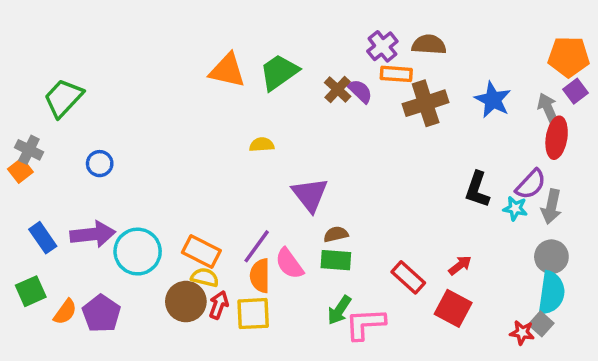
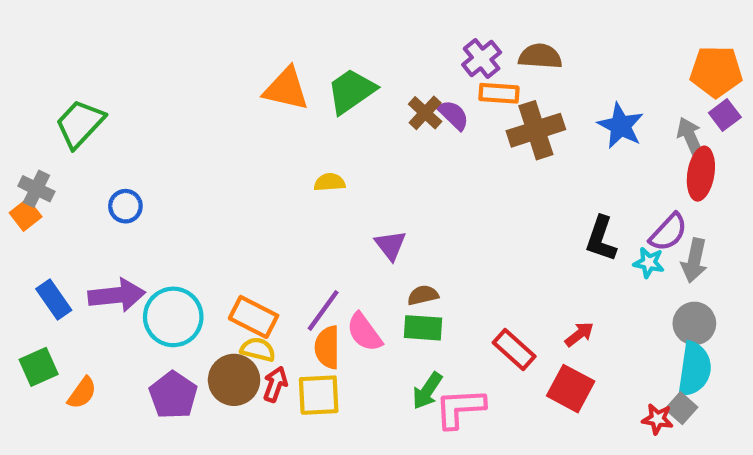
purple triangle: (310, 195) -> (390, 245), size x0.7
purple pentagon: (101, 314) -> (173, 395), moved

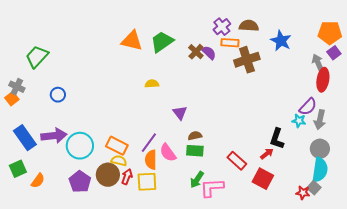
blue star: (621, 126) -> (281, 41), moved
black L-shape: (601, 239) -> (277, 139), moved
blue rectangle: (54, 300) -> (25, 138), size x1.4

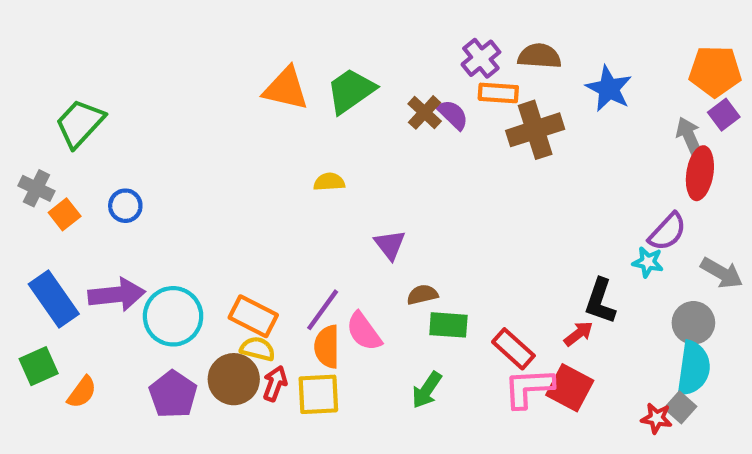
orange square: (12, 99) -> (65, 214), moved
gray arrow: (320, 120) -> (722, 273), moved, turned -72
green rectangle: (195, 151) -> (448, 325), moved
pink L-shape: (212, 188) -> (529, 388), moved

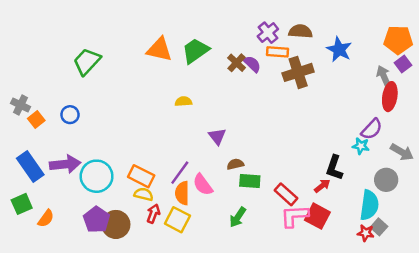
green trapezoid: (80, 123) -> (87, 62), moved
cyan semicircle: (693, 368) -> (369, 205), moved
brown circle: (234, 379) -> (116, 224), moved
yellow square: (318, 394) -> (177, 220), turned 30

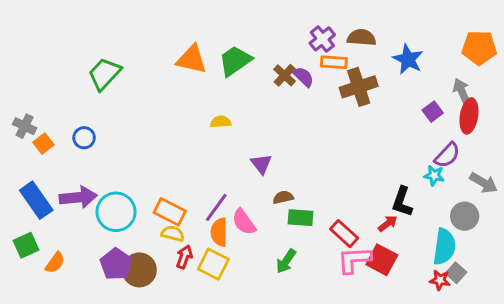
purple square: (403, 64) -> (433, 112), moved

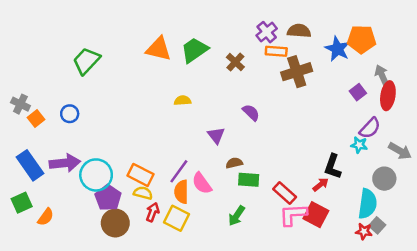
orange pentagon: (479, 48) -> (361, 39), moved
purple semicircle: (303, 77) -> (251, 113), moved
purple pentagon: (116, 264) -> (108, 198), moved

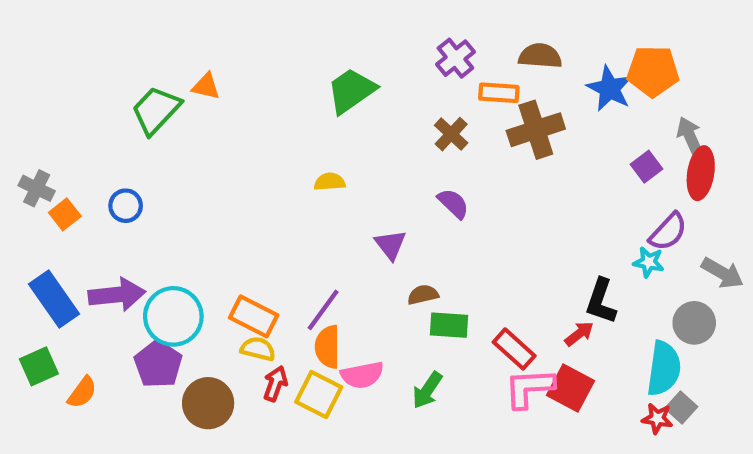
purple cross: (267, 32) -> (455, 58), moved
orange triangle: (159, 49) -> (206, 86), moved, size x0.6
brown cross: (235, 62) -> (451, 134), moved
pink semicircle: (202, 183) -> (362, 375), moved, turned -65
purple pentagon: (108, 198) -> (158, 364), moved

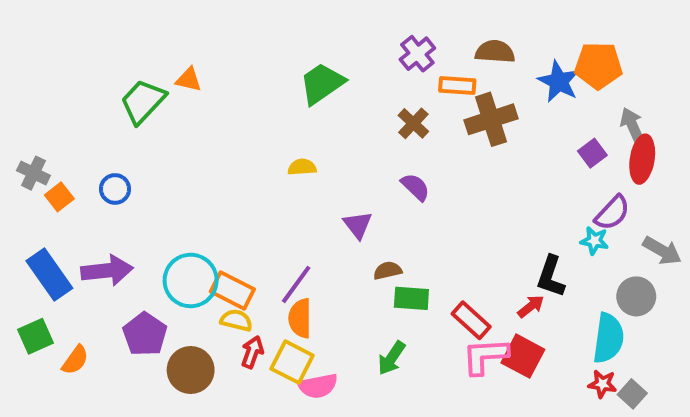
cyan circle: (173, 316) -> (191, 280), moved
pink semicircle: (362, 375) -> (318, 386), moved
gray square: (681, 408) -> (632, 394), moved

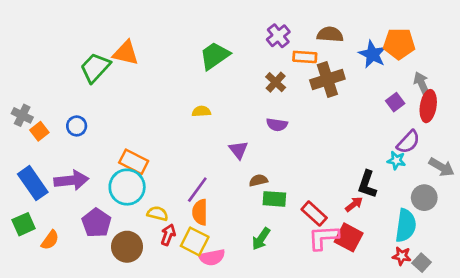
orange triangle: (189, 80) -> (126, 53), size x1.5
purple semicircle: (415, 187) -> (277, 125), turned 144
orange rectangle: (232, 290) -> (134, 162), moved

